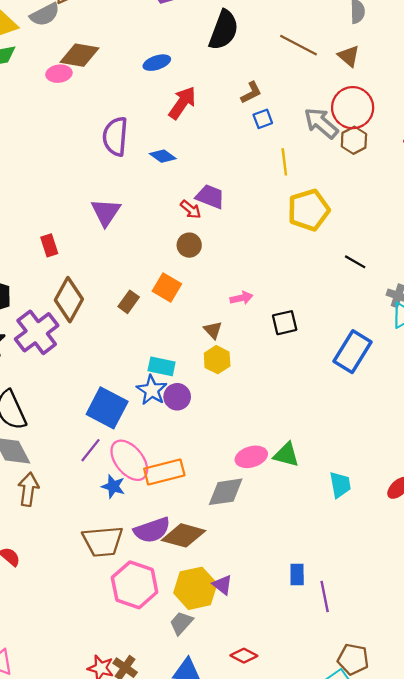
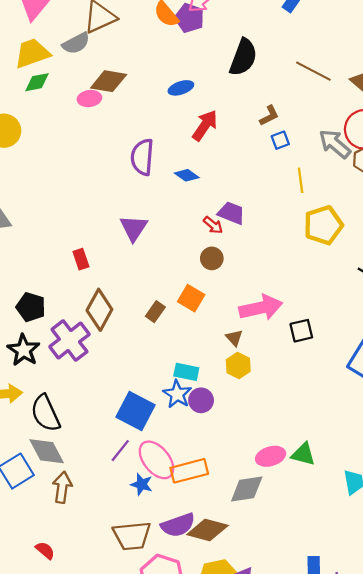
pink arrow: (241, 298) -> (261, 308), size x2.0

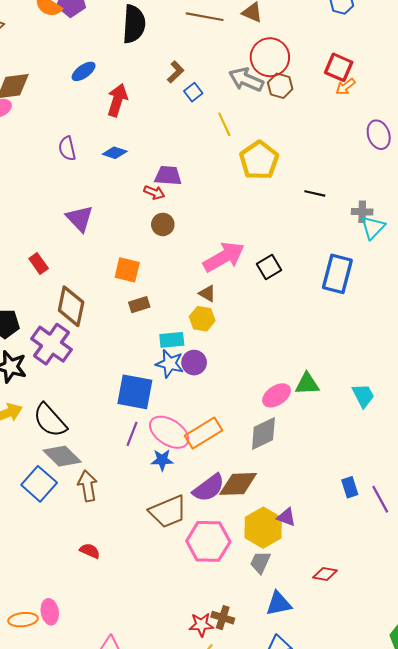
purple semicircle: (142, 157) -> (67, 148), size x0.7
orange square: (191, 298) -> (127, 270), moved
brown rectangle: (155, 312) -> (139, 305), moved, turned 54
yellow hexagon: (238, 365) -> (202, 319), moved

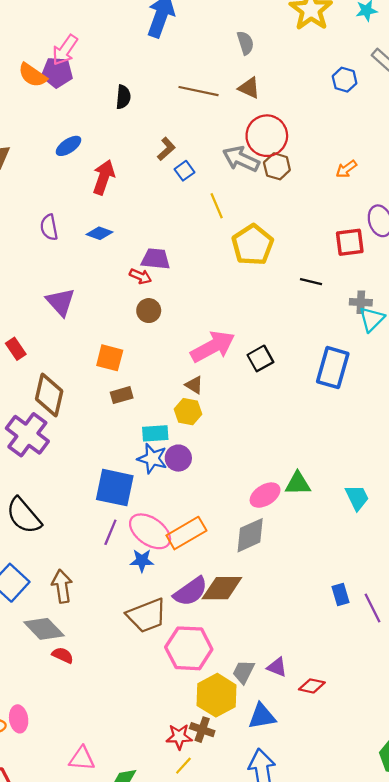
black semicircle: (134, 24) -> (123, 97), size x0.6
red square: (339, 67) -> (350, 242), moved, turned -32
gray diamond: (62, 456) -> (44, 629), moved
purple triangle: (286, 517) -> (277, 667), moved
yellow hexagon: (263, 528) -> (217, 695), moved

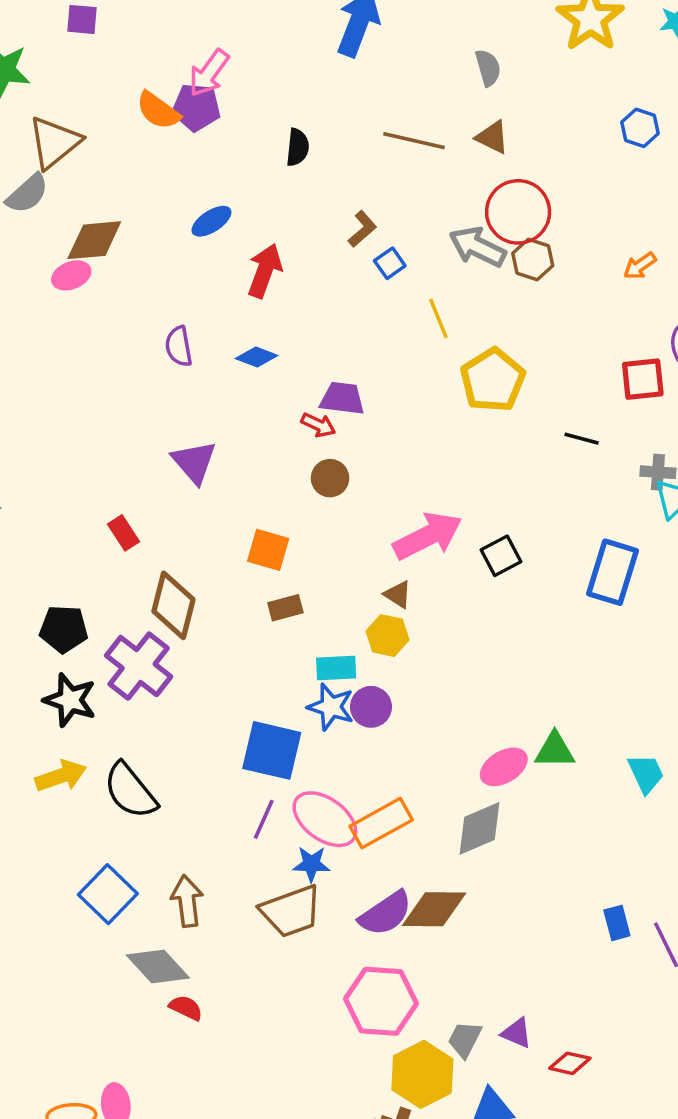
brown trapezoid: (147, 616) -> (291, 911), moved

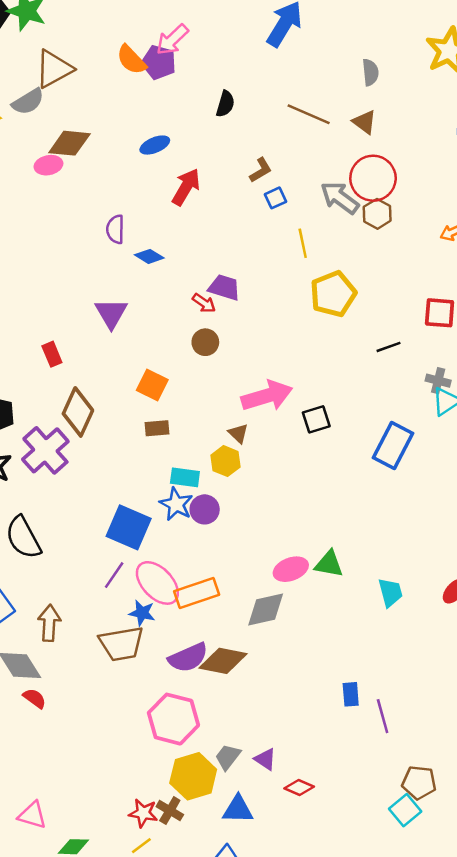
blue diamond: (257, 357) -> (149, 256), moved
black line: (582, 439) -> (388, 347), turned -45

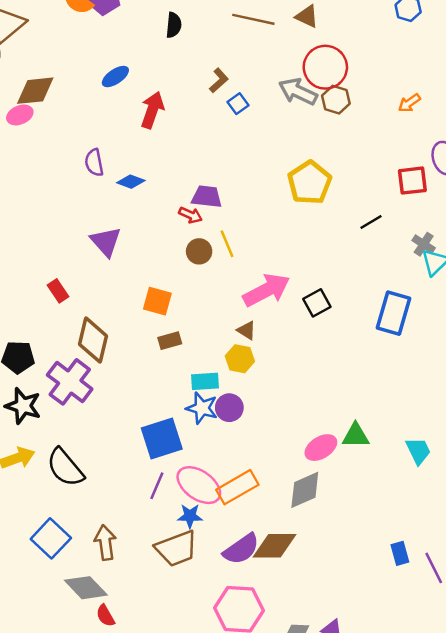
yellow line: (303, 243) -> (227, 244), moved
gray cross: (438, 381) -> (424, 244), turned 30
blue square: (129, 527) -> (162, 439), turned -30
red semicircle: (35, 698) -> (105, 616), turned -145

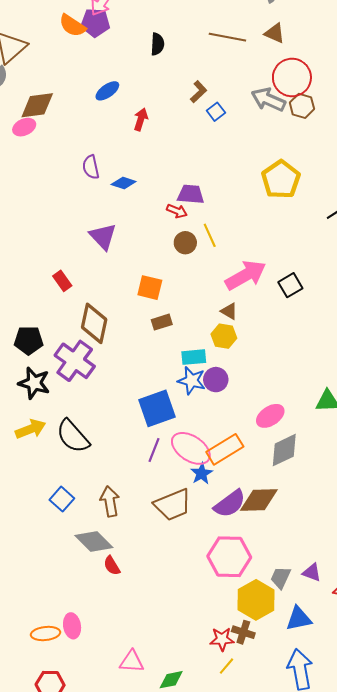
red arrow: (152, 110) -> (141, 119), size x0.7
pink ellipse: (321, 448) -> (270, 416), moved
blue star: (190, 516) -> (202, 474), moved, turned -30
blue square: (51, 538) -> (62, 499), size x0.7

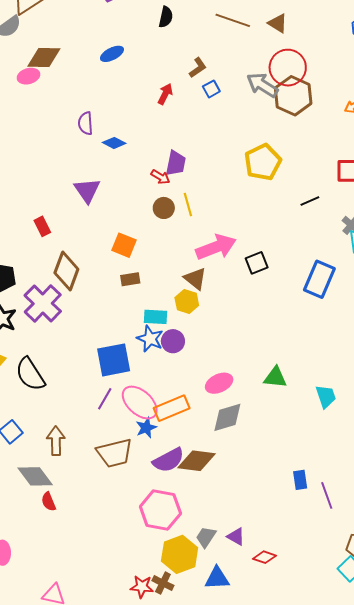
brown hexagon: (302, 106) -> (293, 96), size x1.6
red arrow: (141, 119) -> (165, 94), moved
purple trapezoid: (191, 194) -> (176, 163), turned 88
brown triangle: (229, 311) -> (195, 279), size x1.4

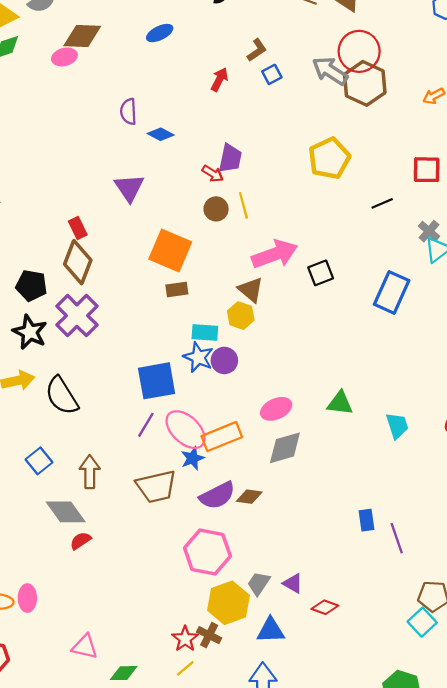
orange square: (124, 245) -> (170, 251), size x1.5
brown diamond: (66, 271) -> (78, 262), moved
brown diamond: (196, 461) -> (249, 497), size x0.6
red semicircle: (49, 502) -> (80, 541), turned 78
red star: (142, 587) -> (185, 639), turned 30

